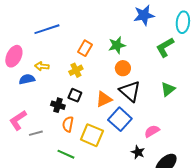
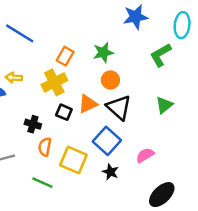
blue line: (47, 29) -> (20, 33), turned 50
yellow cross: (76, 70) -> (54, 82), size x1.5
black square: (75, 95) -> (64, 112), moved
orange triangle: (104, 99) -> (88, 104), moved
black star: (138, 152) -> (110, 172), moved

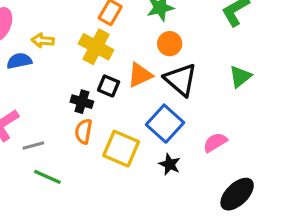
yellow cross: (54, 82) -> (96, 47), turned -35
black cross: (33, 124) -> (82, 102), moved
green line: (42, 183) -> (47, 177), moved

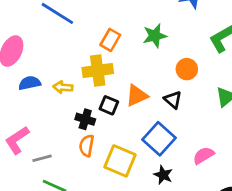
yellow arrow: (43, 40) -> (63, 87), moved
orange circle: (170, 44) -> (187, 69), moved
yellow cross: (96, 47) -> (98, 71), turned -36
black triangle: (181, 80) -> (173, 100), size x0.6

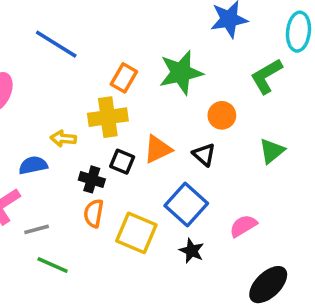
green star: (155, 36) -> (181, 73), size x1.4
blue semicircle: (30, 83) -> (33, 165), moved

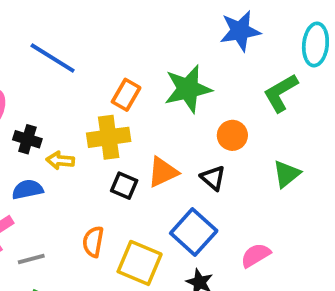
black cross: (92, 179) -> (27, 139), moved

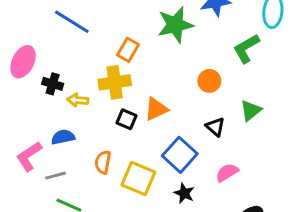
green star: (188, 89) -> (175, 25), moved
black triangle: (213, 178) -> (215, 127), moved
blue semicircle: (27, 189) -> (63, 137), moved

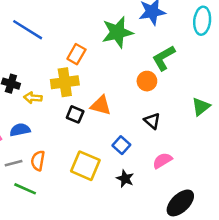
green L-shape: (246, 48) -> (164, 58), moved
orange triangle: (156, 109) -> (101, 105), turned 40
green triangle: (251, 110) -> (201, 107), moved
blue square: (180, 155) -> (121, 145), size x0.6
orange semicircle: (103, 162) -> (38, 161), moved

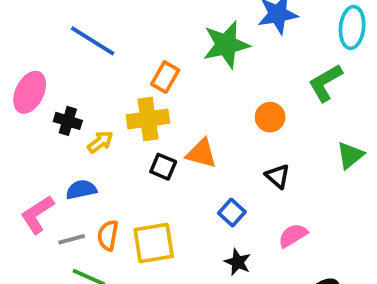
green L-shape: (164, 58) -> (325, 83), moved
yellow arrow: (33, 98) -> (100, 142), turned 138
yellow square: (85, 166) -> (154, 243), moved, turned -32

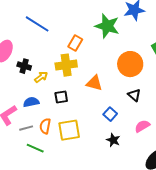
green star: (226, 45) -> (107, 26), turned 30
orange circle: (270, 117) -> (130, 64), size x1.6
black square: (163, 167) -> (61, 97), moved, turned -32

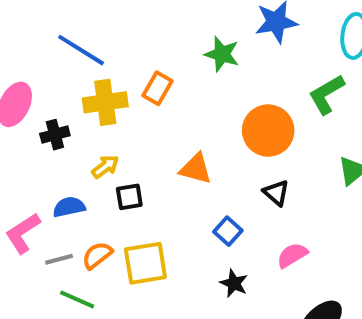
green star: (107, 26) -> (222, 54), size x0.7
yellow cross: (66, 65) -> (105, 102), moved
black cross: (24, 66) -> (55, 135), turned -32
yellow arrow: (41, 77) -> (105, 167), moved
orange semicircle: (45, 126) -> (97, 255), turned 42

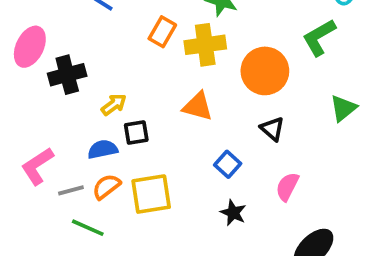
yellow cross: (105, 102) -> (205, 45), moved
black cross: (55, 135) -> (67, 75), size x1.4
blue semicircle: (69, 207) -> (103, 149), moved
pink semicircle: (292, 255) -> (287, 187), turned -32

